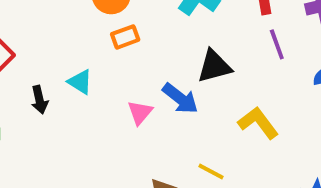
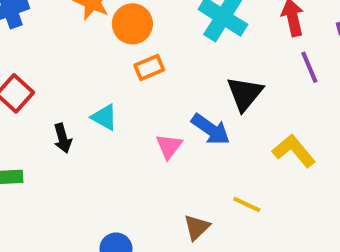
black triangle: (214, 66) -> (245, 94), turned -33

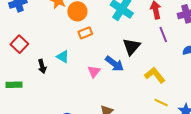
yellow line: (247, 204) -> (161, 103), moved

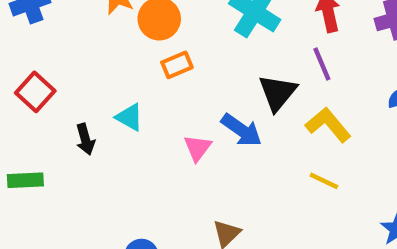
purple line: (163, 35) -> (322, 64), moved
yellow L-shape: (155, 75) -> (328, 125), moved
yellow line: (161, 103) -> (324, 181), moved

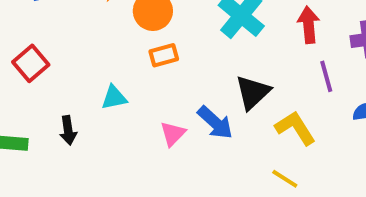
purple line: (322, 64) -> (326, 76), moved
cyan triangle: (129, 117) -> (114, 98), turned -48
black arrow: (85, 139) -> (68, 130), moved

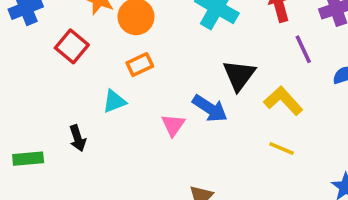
orange rectangle: (164, 55) -> (140, 65), moved
red square: (31, 63) -> (72, 46), moved

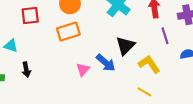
red square: (72, 46) -> (30, 16), turned 36
orange rectangle: (140, 65) -> (68, 32), size x1.5
cyan triangle: (114, 101) -> (11, 46), moved, turned 32

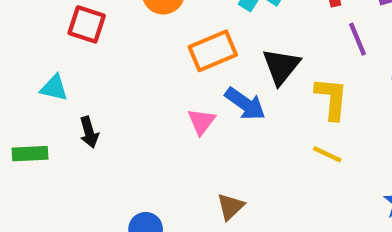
red square: (30, 16) -> (87, 24), turned 30
orange rectangle: (68, 32) -> (213, 51), moved
yellow L-shape: (149, 64) -> (332, 98), turned 45

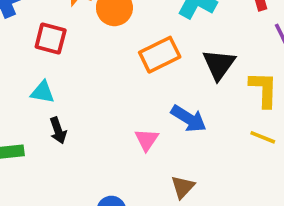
cyan triangle: (54, 88) -> (42, 92), moved
blue arrow: (245, 104) -> (189, 119), moved
pink triangle: (201, 121) -> (147, 140), moved

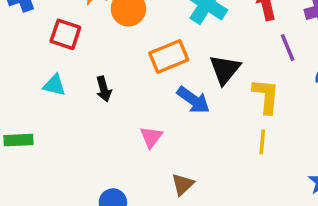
blue arrow: (189, 119) -> (193, 100), moved
black arrow: (58, 131) -> (104, 89), moved
yellow line: (263, 137) -> (262, 142), turned 70

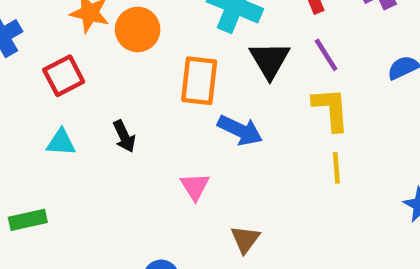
red square: (65, 34) -> (64, 76), turned -36
purple line: (288, 48) -> (326, 55), moved
orange rectangle: (169, 56) -> (199, 81), turned -51
black triangle: (225, 70) -> (270, 60), moved

